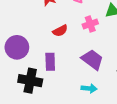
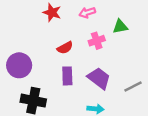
purple rectangle: (50, 62) -> (67, 76), moved

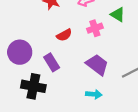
green triangle: (120, 27) -> (118, 15), turned 42
purple rectangle: (67, 76) -> (52, 62), moved, turned -30

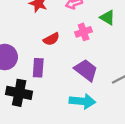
purple rectangle: (52, 62) -> (38, 68), turned 36
cyan arrow: (94, 94) -> (82, 101), size x1.5

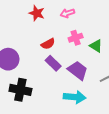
green triangle: (107, 18) -> (96, 46), moved
purple rectangle: (38, 68) -> (53, 63), moved, turned -49

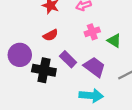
red semicircle: (48, 44) -> (51, 35), moved
black cross: (20, 90) -> (44, 70), moved

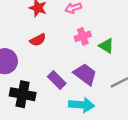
purple rectangle: (68, 59) -> (57, 80), moved
black cross: (44, 70) -> (23, 94), moved

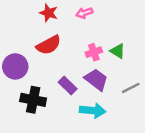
pink cross: (83, 36) -> (94, 52), moved
red semicircle: (38, 40) -> (49, 45), size x1.5

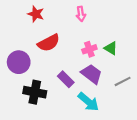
red star: (49, 13) -> (36, 14), moved
pink arrow: (84, 13) -> (81, 14), turned -80
cyan arrow: (93, 111) -> (88, 102), turned 35

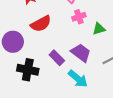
green triangle: (111, 48) -> (99, 29), turned -48
pink cross: (89, 49) -> (79, 17), moved

